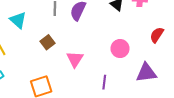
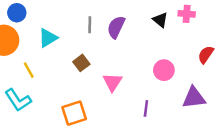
cyan triangle: (18, 20) -> (48, 38), turned 48

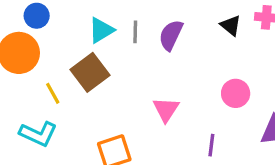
cyan triangle: (48, 38) -> (101, 30), moved
brown square: (81, 63) -> (90, 72), moved, size x1.6
cyan L-shape: (18, 100) -> (38, 134), turned -32

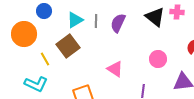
blue circle: (37, 16) -> (44, 11), moved
black triangle: (231, 25) -> (155, 17), size x1.5
pink triangle: (166, 110) -> (115, 69), turned -30

